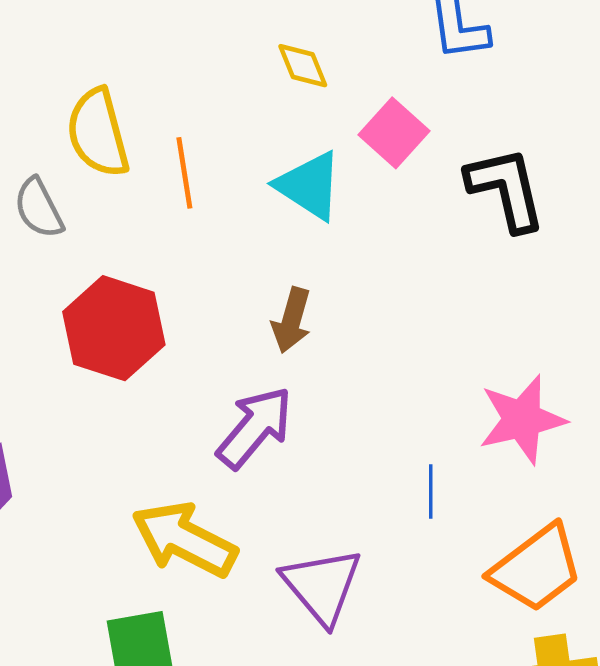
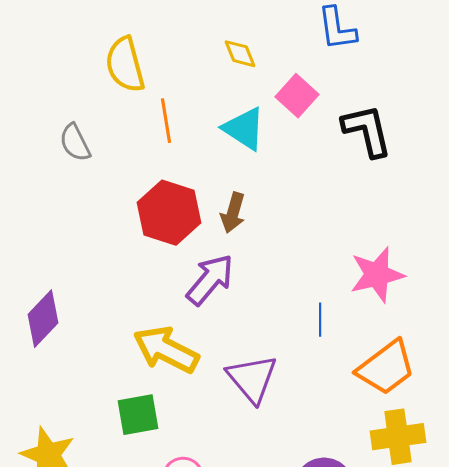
yellow semicircle: (98, 133) -> (125, 65), moved
red hexagon: (114, 328) -> (169, 213), moved

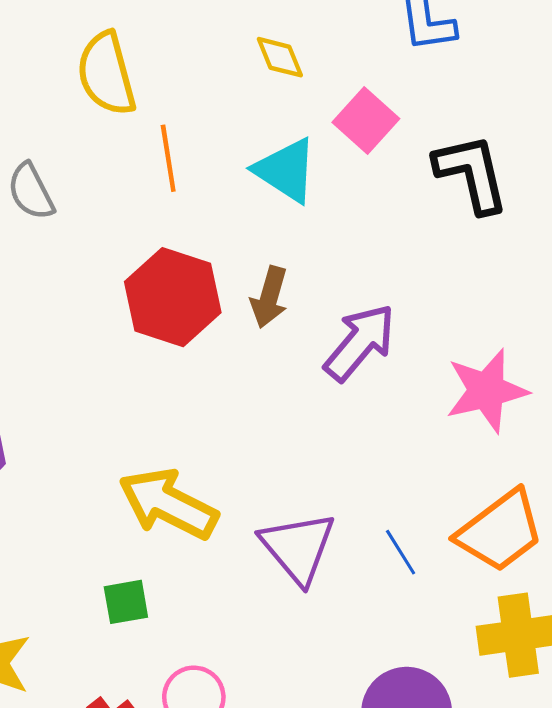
purple arrow: (210, 280) -> (360, 342), moved
blue line: (320, 320) -> (401, 552), moved, turned -32
green square: (138, 415) -> (126, 602), size x0.7

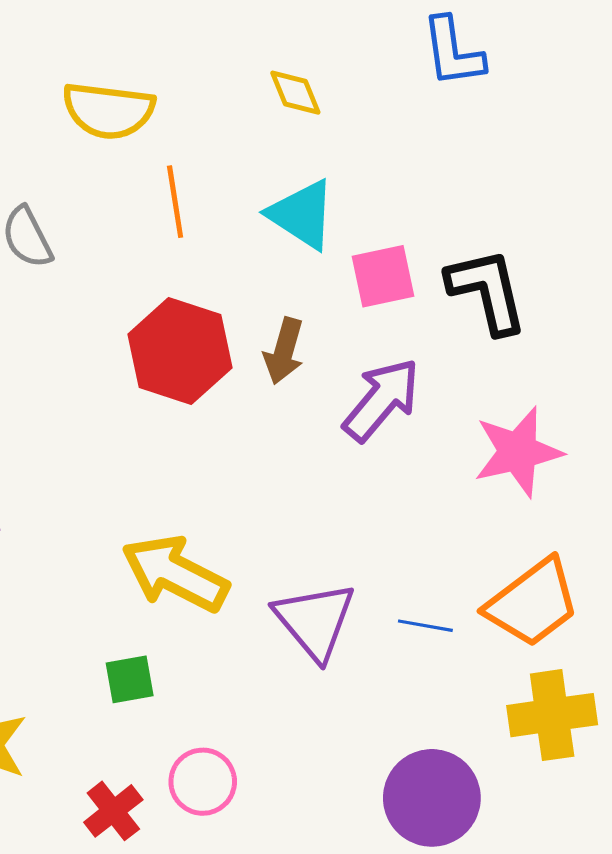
yellow semicircle: (106, 74) -> (108, 111), turned -68
pink square: (366, 121) -> (383, 276), moved, turned 36
black L-shape: (472, 173) -> (487, 291), moved
blue line: (401, 552) -> (425, 626), turned -48

